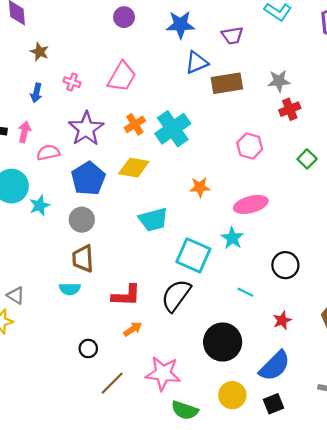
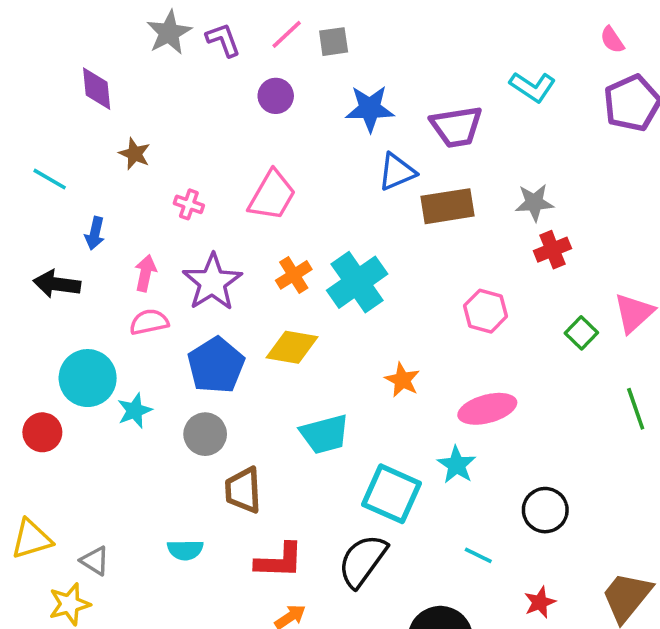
purple trapezoid: (232, 36) -> (457, 127), size x1.4
blue arrow: (36, 93) -> (95, 233), moved
pink arrow: (24, 132) -> (145, 273), moved
orange star: (200, 187) -> (402, 380), turned 30
brown trapezoid: (83, 259) -> (243, 490), moved

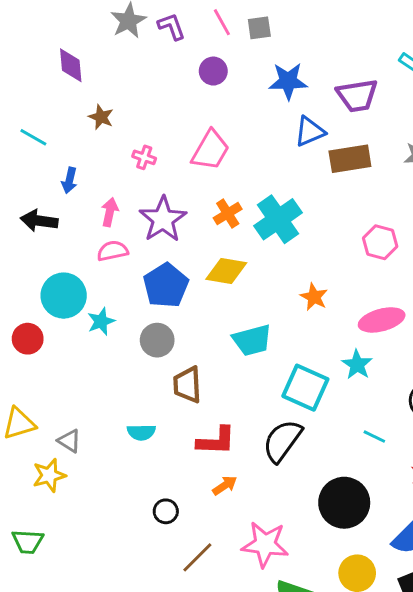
pink line: (287, 34) -> (222, 22), turned -76

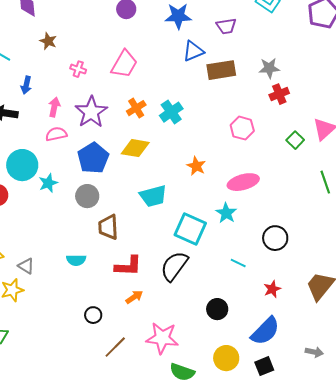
purple trapezoid: (357, 96) -> (226, 26), size x0.7
cyan cross: (278, 219) -> (171, 112), size x0.7
black circle: (344, 503) -> (217, 309), size x0.6

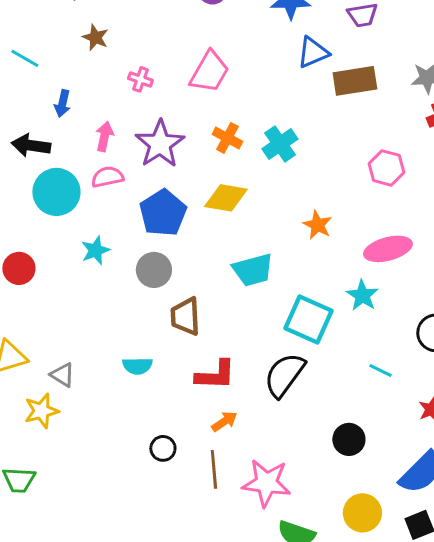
orange cross: (136, 108) -> (227, 138), turned -30
cyan circle: (22, 165) -> (56, 192), moved
brown line: (115, 347) -> (214, 469), moved, turned -50

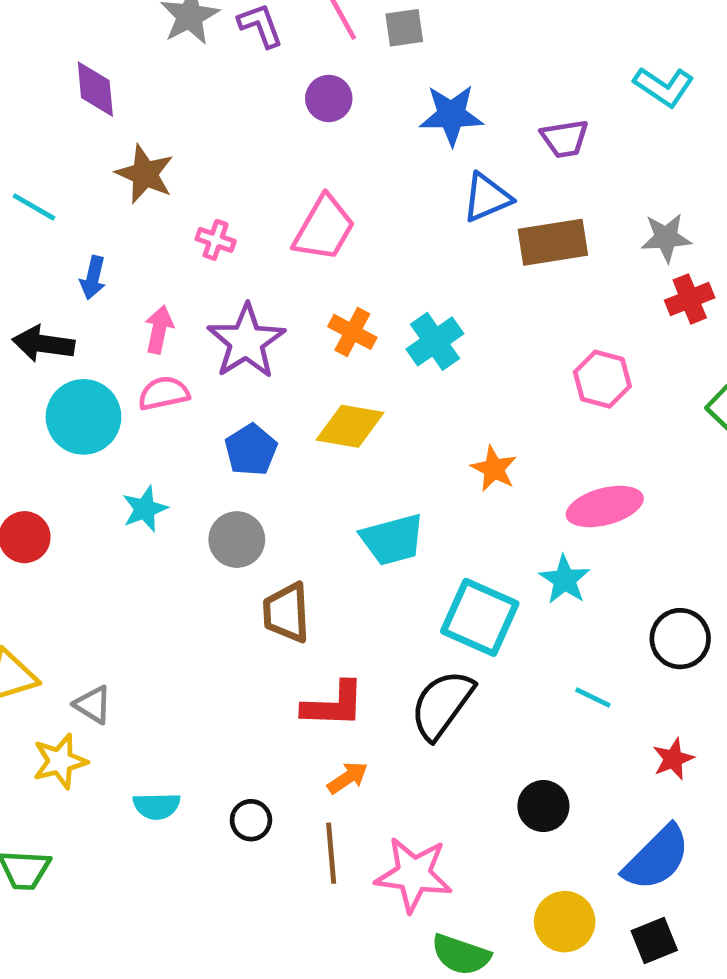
brown star: (95, 37) -> (145, 174), size x1.4
blue pentagon: (163, 213) -> (251, 450), size x0.7
cyan semicircle: (137, 366) -> (157, 806), moved

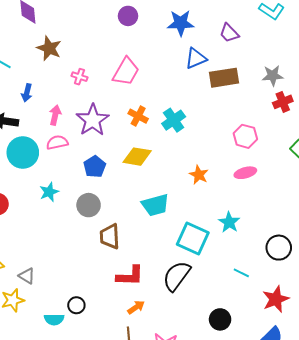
purple trapezoid: (565, 139) -> (229, 33), turned 55
pink ellipse: (605, 507) -> (245, 173), moved, size x0.7
red star: (673, 759) -> (276, 299), size x1.5
black circle: (251, 820) -> (76, 305), moved

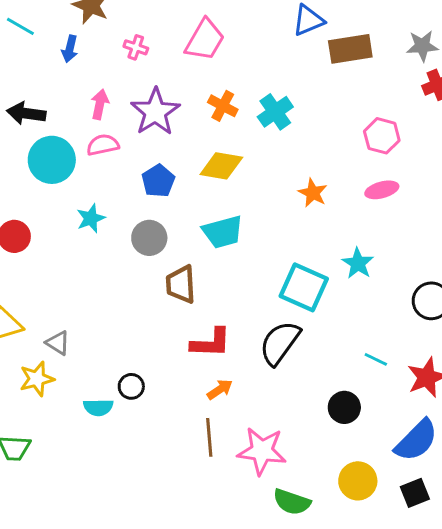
blue arrow: (27, 93) -> (70, 49), moved
cyan trapezoid: (155, 205) -> (223, 232), moved
cyan line: (241, 273) -> (376, 359), moved

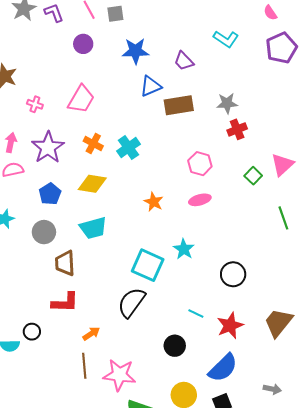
red L-shape: (211, 343) -> (65, 302), moved

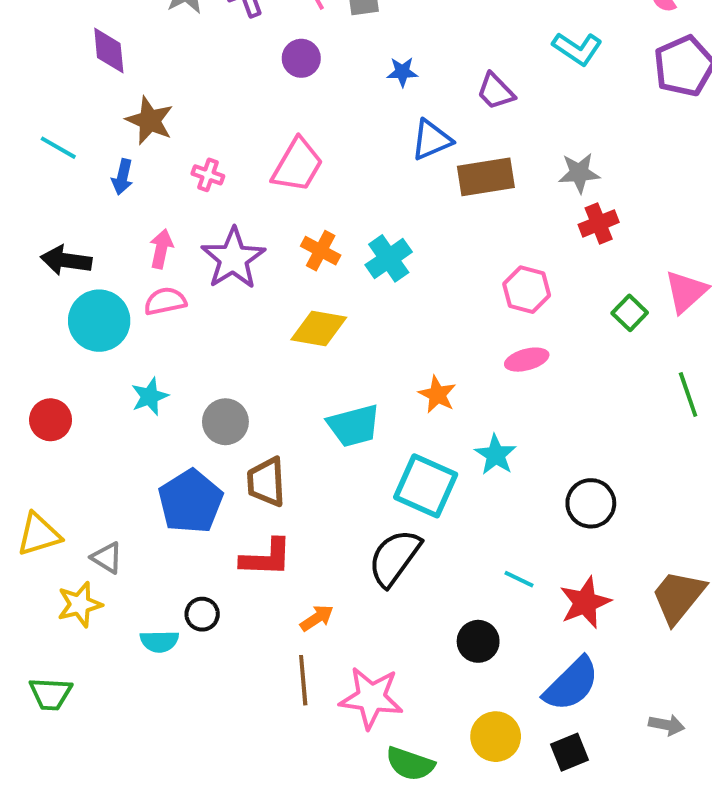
blue star: (136, 51) -> (402, 72), size x0.6
blue pentagon: (50, 194) -> (190, 501), moved, size x1.5
orange star: (154, 202) -> (437, 395), moved
cyan trapezoid: (93, 228) -> (354, 426), moved

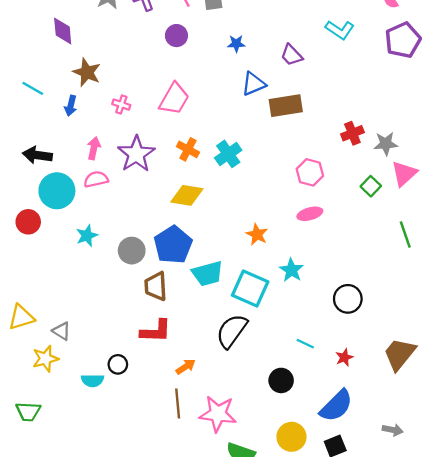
gray star: (579, 173) -> (386, 144), moved
red circle: (51, 420) -> (28, 222), moved
cyan trapezoid: (354, 426) -> (208, 274), moved
blue pentagon: (190, 501) -> (173, 245), moved
red star: (585, 602) -> (344, 357), size x0.6

